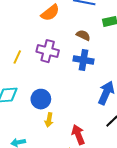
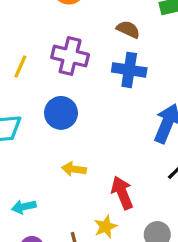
blue circle: (41, 99) -> (61, 113), moved
yellow arrow: (49, 120) -> (74, 169), turned 88

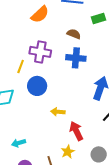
yellow line: (20, 67) -> (21, 66), moved
yellow arrow: (74, 169) -> (58, 112), moved

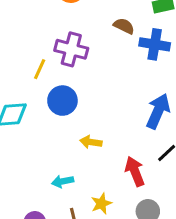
blue cross: (76, 58) -> (155, 44), moved
red arrow: (76, 131) -> (135, 171), moved
cyan arrow: (19, 143) -> (63, 181), moved

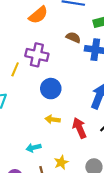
blue circle: (62, 101) -> (51, 89), moved
red arrow: (135, 171) -> (79, 128), moved

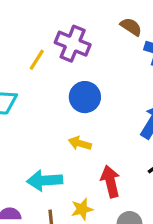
red arrow: (79, 128) -> (110, 181), moved
cyan arrow: (34, 148) -> (45, 180), size x1.5

